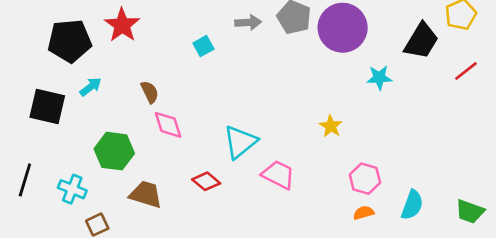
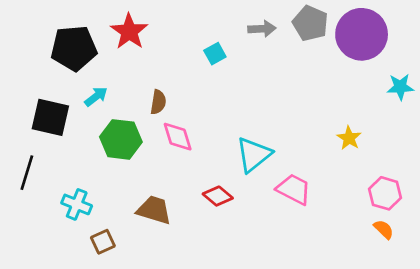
brown semicircle: (150, 92) -> (158, 102), turned 35
green hexagon: (114, 151) -> (121, 139), moved
black line: (25, 180) -> (27, 173), moved
orange semicircle: (364, 213) -> (384, 229), turned 60

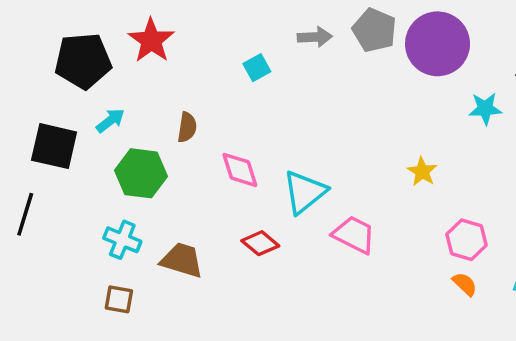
pink diamond: (178, 137) -> (240, 170), moved
cyan cross: (77, 204) -> (122, 240), moved
brown square: (103, 242) -> (119, 299), turned 35

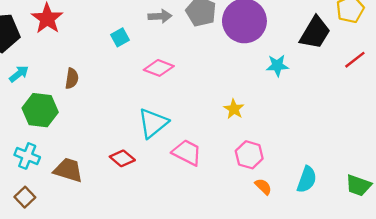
pink diamond: (240, 170) -> (159, 68), moved, turned -52
pink hexagon: (466, 240) -> (249, 155), moved
brown square: (119, 299) -> (25, 197), turned 36

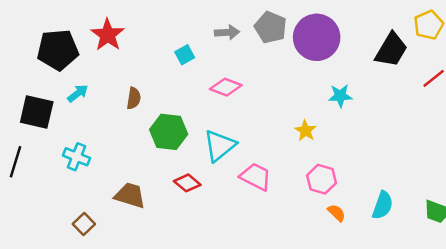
cyan star: (277, 66) -> (340, 96), moved
green hexagon: (40, 110) -> (169, 132), moved
cyan cross: (27, 156) -> (76, 157), moved

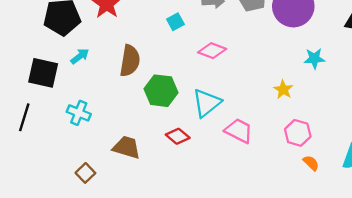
brown semicircle: (134, 98) -> (130, 61), size x1.6

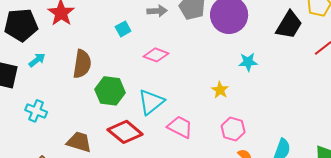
red diamond: (178, 136) -> (125, 132), size x1.6

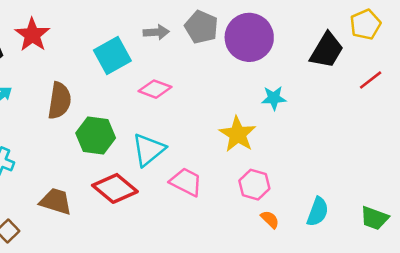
cyan square: (123, 29) -> (112, 55), size x1.8
yellow star: (220, 90) -> (238, 134), size x1.6

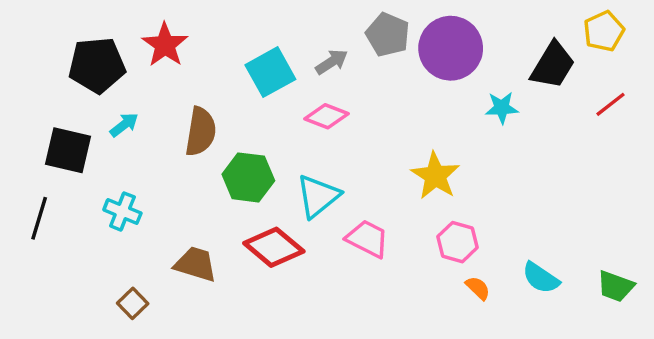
gray arrow: (156, 32) -> (332, 62), moved, turned -30
cyan star: (274, 98) -> (502, 108), moved
cyan semicircle: (318, 212) -> (541, 278), turned 104

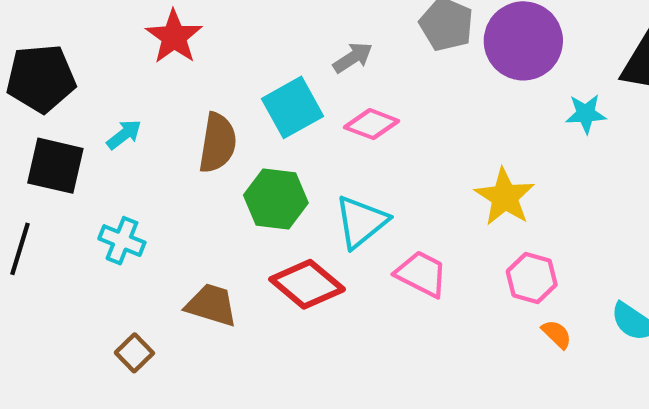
gray arrow: (332, 62) -> (353, 58), moved
black pentagon: (97, 65) -> (41, 78), moved
cyan square: (270, 72) -> (292, 107), moved

